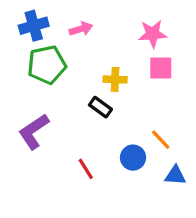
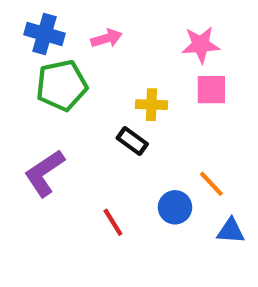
blue cross: (34, 26) -> (44, 34), turned 32

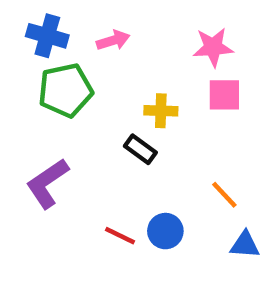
blue circle: (175, 207) -> (165, 231), moved
red line: (113, 222) -> (120, 236), turned -32

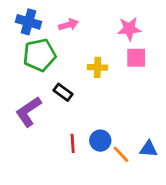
black rectangle: (140, 149) -> (63, 92), moved
orange line: (224, 195) -> (121, 154), moved
red line: (120, 236) -> (73, 143), turned 60

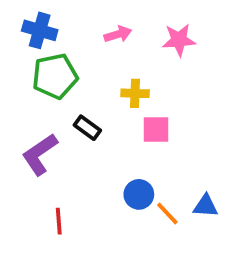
pink arrow: (69, 25) -> (118, 34), moved
pink square: (136, 58) -> (156, 130), moved
red line: (73, 143) -> (59, 221), moved

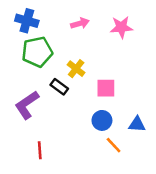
yellow cross: (135, 93) -> (76, 69), moved, turned 36
blue circle: (139, 194) -> (102, 120), moved
blue triangle: (206, 206) -> (137, 124), moved

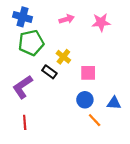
red line: (40, 150) -> (25, 122), moved

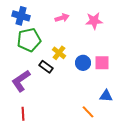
pink square: (88, 73) -> (102, 63), moved
blue circle: (85, 100) -> (83, 63), moved

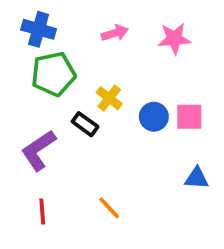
orange line: (88, 112) -> (109, 208), moved

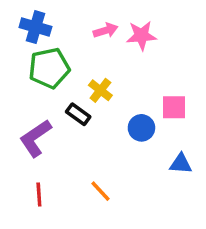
pink star: (174, 39) -> (141, 36), moved
blue circle: (154, 117) -> (141, 128), moved

